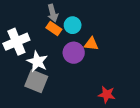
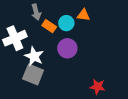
gray arrow: (53, 13) -> (36, 12), moved
orange triangle: (91, 44) -> (83, 15), moved

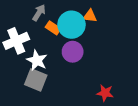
gray arrow: (36, 12) -> (39, 13), turned -133
cyan circle: (66, 23) -> (72, 25), size x1.6

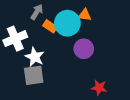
purple circle: (73, 52) -> (84, 49), moved
gray square: (36, 80) -> (34, 75), turned -30

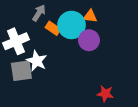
purple circle: (84, 49) -> (89, 40), moved
gray square: (34, 75) -> (21, 71), moved

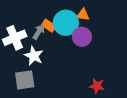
gray arrow: (39, 13) -> (39, 32), moved
gray square: (21, 71) -> (25, 80), moved

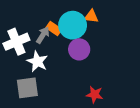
purple circle: (82, 37) -> (79, 49), moved
red star: (97, 86) -> (95, 95), moved

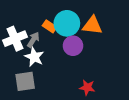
orange triangle: (91, 16) -> (92, 25), moved, size x1.5
gray arrow: (43, 35) -> (33, 40), moved

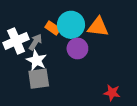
gray square: (25, 81) -> (39, 79), moved
red star: (87, 87) -> (112, 93), moved

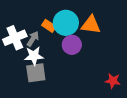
white star: (37, 60) -> (34, 56), turned -30
red star: (112, 93) -> (113, 81), moved

